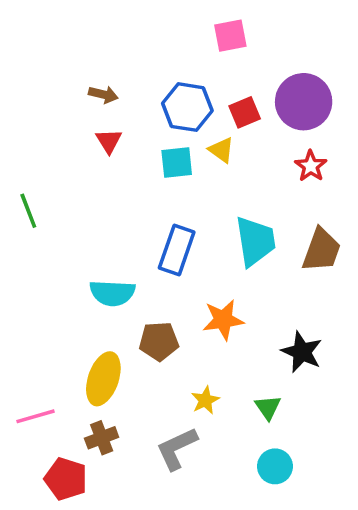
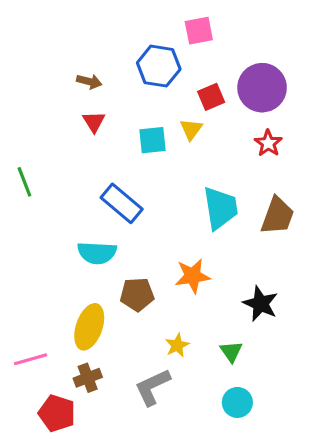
blue hexagon: (187, 107) -> (159, 66), moved
yellow triangle: (221, 150) -> (191, 129), turned 30
blue rectangle: (177, 250) -> (122, 203), moved, turned -69

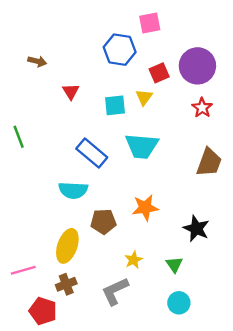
brown arrow: (89, 82) -> (37, 61), moved
cyan trapezoid: (220, 208) -> (142, 146), moved, turned 104

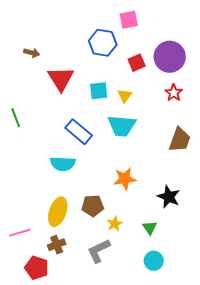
red triangle: (71, 91) -> (61, 79), size x1.8
yellow triangle: (144, 97) -> (125, 96), moved
brown pentagon: (103, 222) -> (93, 206), moved

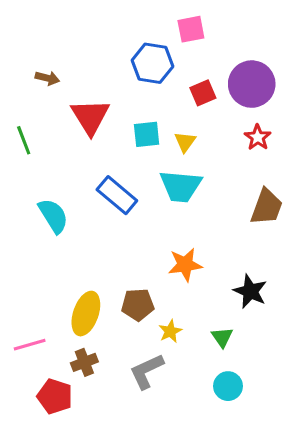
green line: (16, 118) -> (24, 140), moved
cyan semicircle: (63, 164) -> (53, 216), moved, turned -125

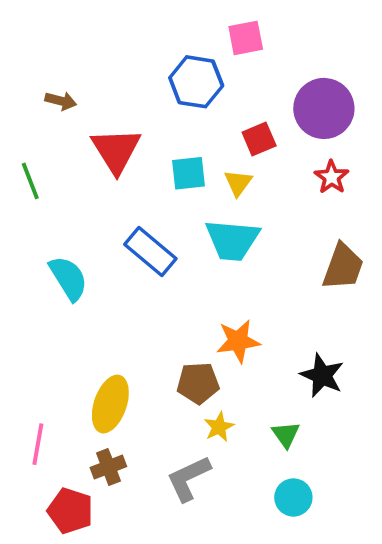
red square: (203, 93) -> (259, 139), moved
brown pentagon: (138, 305) -> (198, 383), moved
pink line: (30, 345) -> (38, 444), turned -64

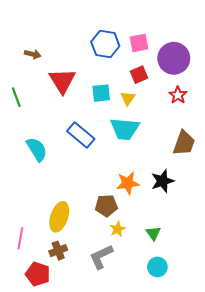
pink square: (246, 38) -> (139, 43), moved
black star: (322, 375) -> (163, 181), moved, turned 30

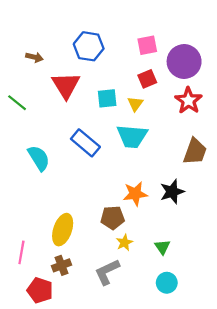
blue hexagon: (105, 44) -> (89, 46), moved
red star: (178, 95) -> (188, 101), size x1.4
green line: (16, 97) -> (17, 103), turned -30

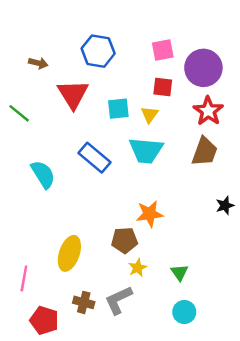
red square: (147, 79) -> (163, 87), turned 30
brown trapezoid: (195, 152) -> (205, 152), moved
black star: (172, 192) -> (225, 205), moved, size x0.7
brown cross: (62, 265) -> (84, 302), moved, turned 36

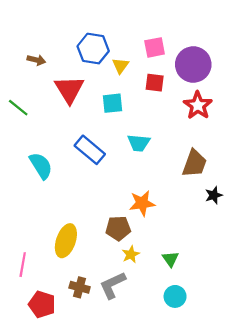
yellow triangle: (150, 115) -> (120, 66), moved
cyan trapezoid: (146, 150) -> (139, 143), size x0.7
brown trapezoid: (205, 152) -> (194, 163), moved

